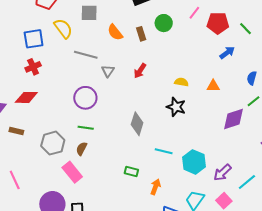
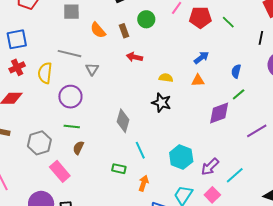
yellow semicircle: (63, 28) -> (45, 73), moved, turned -135
blue arrow: (227, 53) -> (201, 58), moved
red arrow: (140, 71) -> (134, 57), moved, turned 70
brown semicircle: (82, 149) -> (78, 148), moved
cyan line: (164, 151) -> (140, 150), moved, turned 54

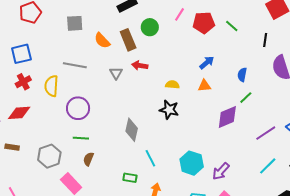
brown rectangle: (124, 31) -> (128, 40), size x1.5
gray triangle: (92, 69) -> (116, 73), moved
cyan line: (235, 175) -> (268, 166), moved

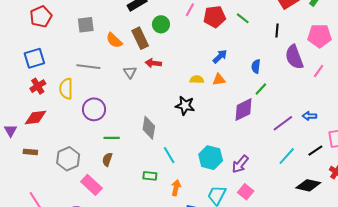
yellow semicircle: (172, 85) -> (197, 79), moved
green line: (81, 138) -> (112, 138), moved

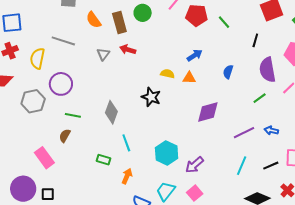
green line: (261, 89) -> (260, 98), moved
cyan line: (287, 156) -> (242, 166), turned -30
gray hexagon: (68, 159) -> (33, 101), moved

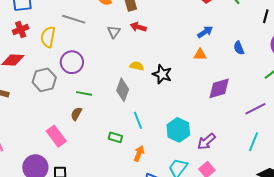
blue semicircle: (228, 72) -> (239, 48), turned -40
yellow semicircle: (168, 74) -> (137, 66), moved

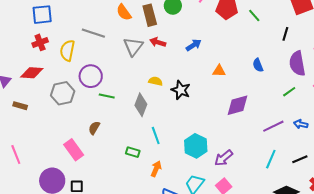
gray triangle: (114, 32) -> (133, 47), size x1.5
blue arrow: (205, 32) -> (194, 45), moved
green line: (84, 93) -> (107, 96), moved

